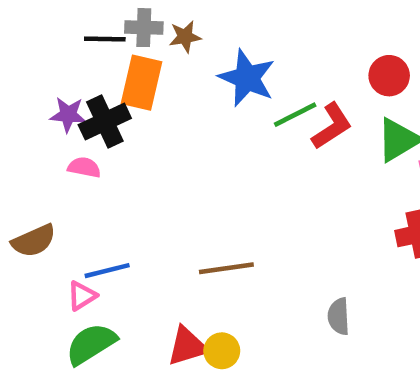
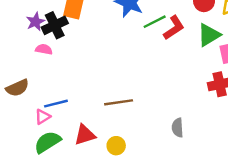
purple star: (68, 115) -> (35, 22), turned -30
red triangle: (187, 346) -> (85, 135), moved

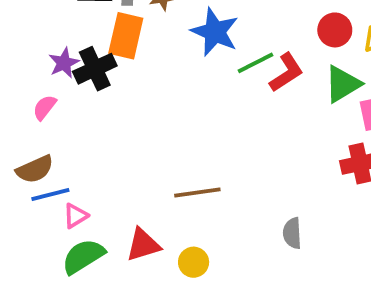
pink semicircle: (44, 49) -> (45, 107), moved, turned -63
blue line: (56, 104) -> (50, 194), moved

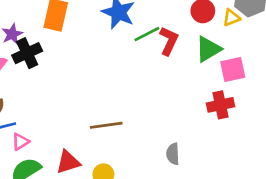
black cross: (95, 69) -> (27, 53), moved
red L-shape: (286, 73) -> (169, 41), turned -32

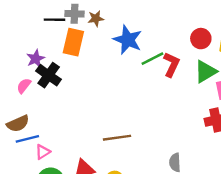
black cross: (27, 53) -> (49, 75), turned -30

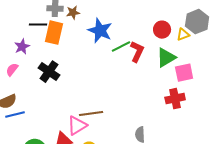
black line: (54, 20) -> (38, 25), moved
black cross: (49, 75) -> (49, 72), moved
pink triangle: (43, 152) -> (77, 126), moved, size x1.5

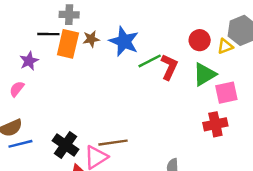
brown star: (73, 13) -> (91, 39), moved
black cross: (49, 72) -> (66, 145), moved

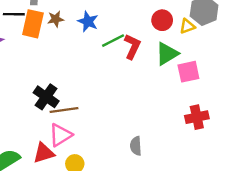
blue star: (124, 41) -> (88, 21), size x0.7
red cross: (215, 124) -> (197, 117), moved
brown line: (113, 143) -> (64, 110), moved
black cross: (66, 145) -> (46, 97), moved

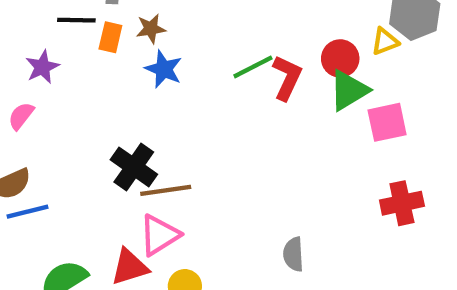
red circle: (162, 20) -> (340, 58), moved
blue star: (88, 21) -> (164, 69), moved
orange rectangle: (33, 24) -> (110, 37), size x0.6

